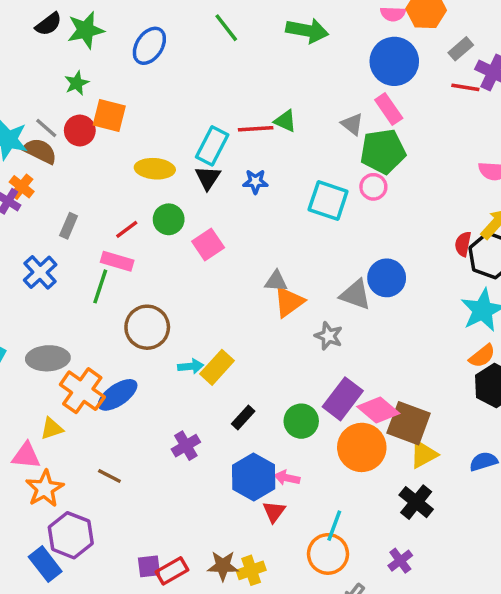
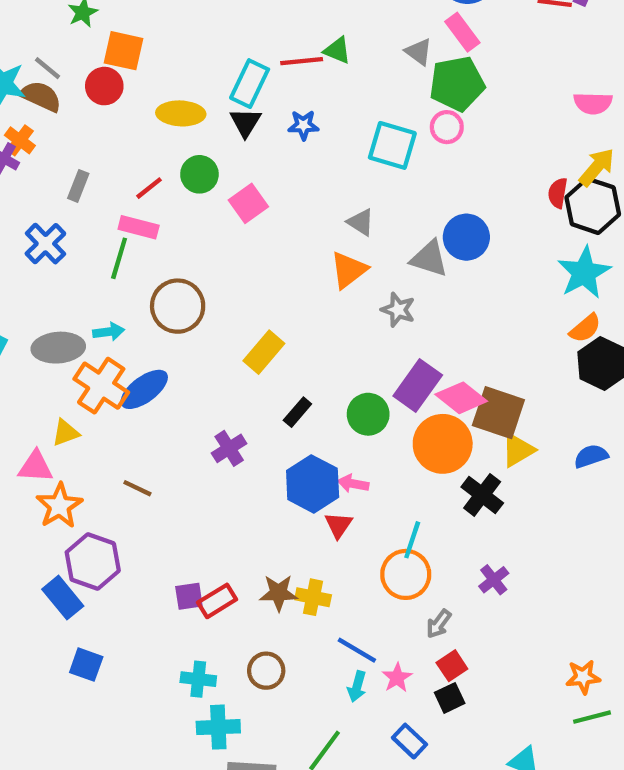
red circle: (80, 130) -> (104, 86), moved
gray triangle: (276, 281) -> (361, 222), moved, turned 30
cyan arrow: (191, 366) -> (109, 332), moved
black cross: (416, 502) -> (482, 495), moved
yellow cross: (251, 570) -> (313, 597), turned 32

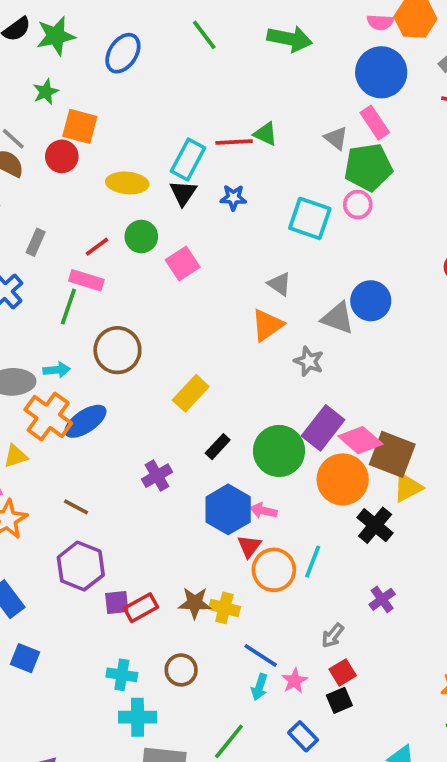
green circle: (368, 414) -> (279, 451), size x1.4
purple hexagon: (93, 562) -> (81, 566), moved
orange circle: (406, 574) -> (274, 570), moved

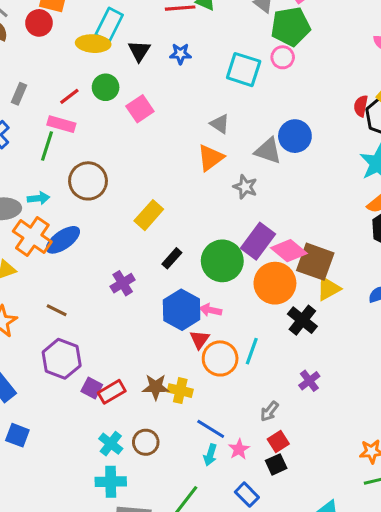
cyan rectangle: (188, 160) -> (109, 25), moved
purple square: (117, 603) -> (92, 388), turned 35
cyan cross: (122, 675) -> (111, 444), moved, turned 30

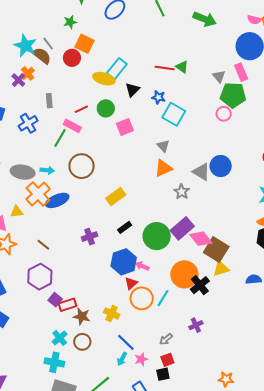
cyan square: (244, 70) -> (174, 114), moved
gray rectangle: (19, 94) -> (49, 101), turned -40
gray triangle: (220, 124) -> (163, 146), moved
orange circle: (275, 283) -> (184, 274), moved
brown star: (156, 387) -> (82, 316), moved

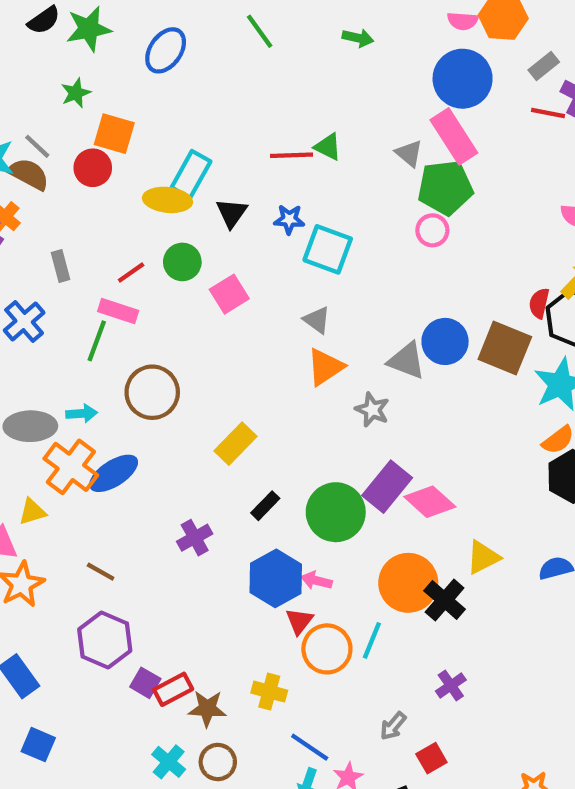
green arrow: (205, 19) -> (358, 38), size x0.6
pink rectangle: (241, 72) -> (454, 136), size x1.4
brown square: (216, 249) -> (505, 348), moved
red square: (167, 360) -> (431, 758), moved

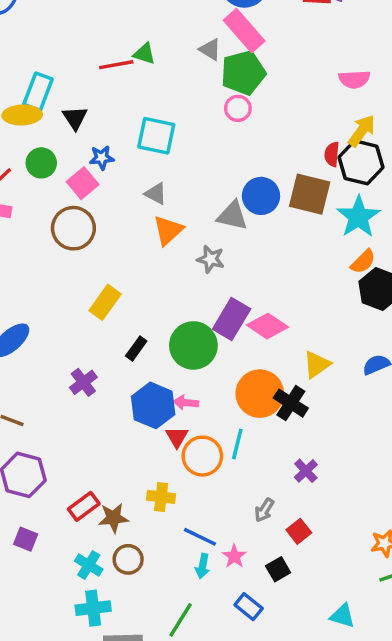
blue star: (289, 219) -> (102, 158), moved
brown circle: (152, 392) -> (73, 228), moved
purple square: (145, 683) -> (26, 539), moved

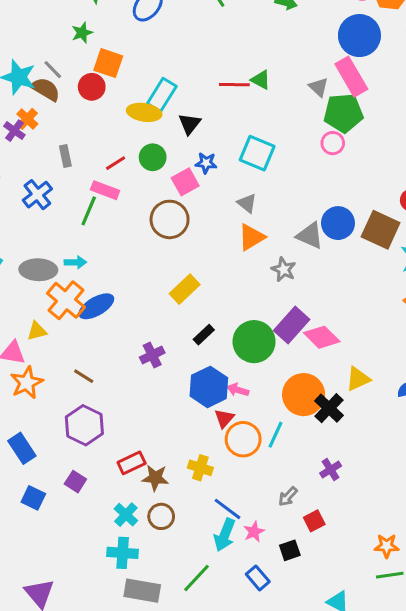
cyan arrow: (202, 566) -> (225, 535), size x1.5

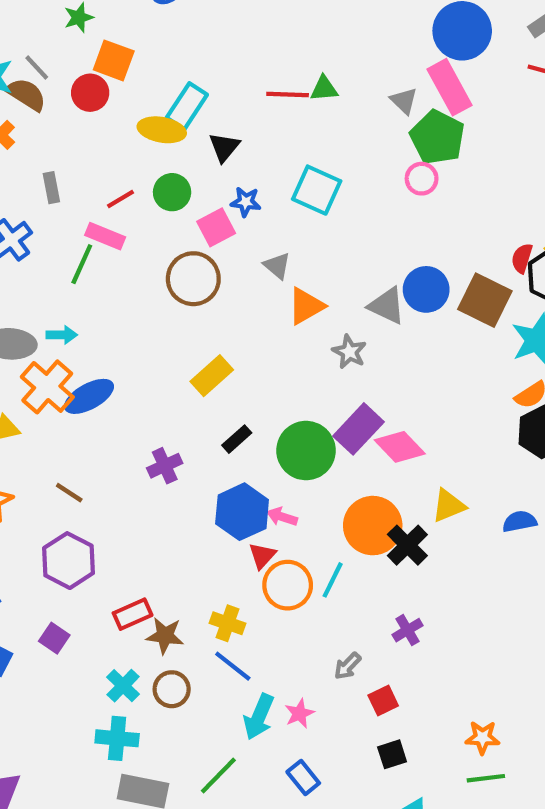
green triangle: (261, 80) -> (324, 89), turned -35
green pentagon: (343, 113) -> (437, 137), turned 30
gray triangle: (247, 203) -> (277, 266), moved
blue line: (227, 509) -> (233, 666), moved
black square: (290, 550) -> (392, 754), moved

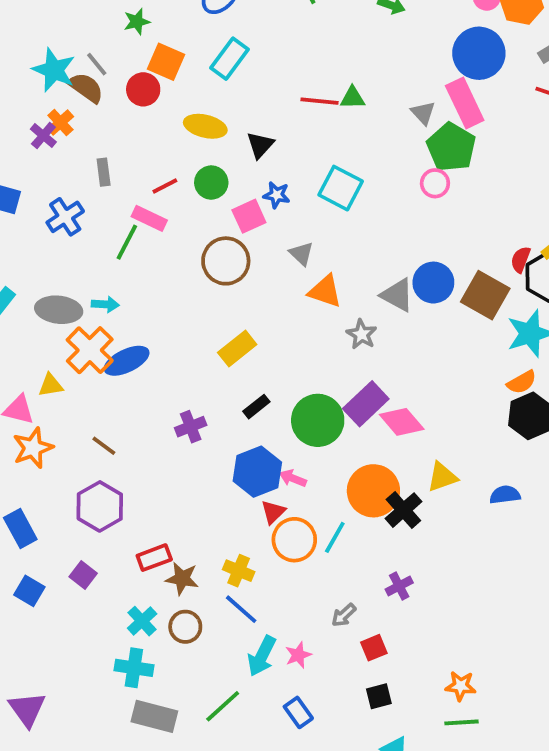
cyan rectangle: (187, 106) -> (229, 59), moved
orange triangle: (306, 306) -> (325, 291), turned 45

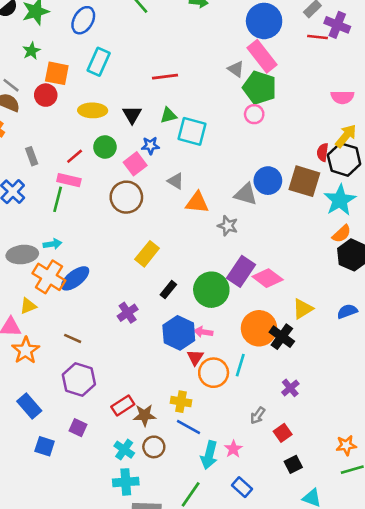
green triangle: (352, 98) -> (168, 115), moved

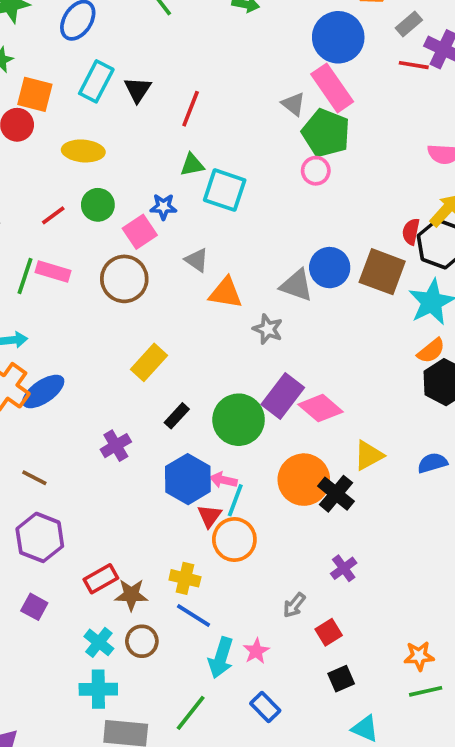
red line: (165, 77) -> (191, 109), turned -65
black triangle: (132, 115) -> (138, 90), moved
pink rectangle: (69, 180) -> (53, 272), moved
cyan line: (240, 365) -> (235, 500), moved

